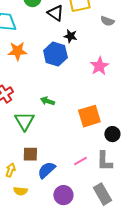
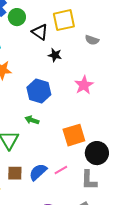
blue hexagon: (55, 54) -> (39, 91), moved
black circle: (112, 134) -> (97, 153), size x1.5
pink line: (80, 161) -> (61, 170), moved
blue semicircle: (46, 170) -> (38, 172), moved

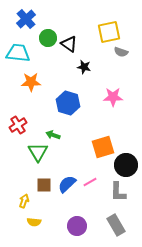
green circle: (17, 17) -> (48, 38), moved
yellow square: (64, 20) -> (109, 32), moved
pink star: (84, 85) -> (113, 97), turned 30
green arrow: (32, 120) -> (53, 135), moved

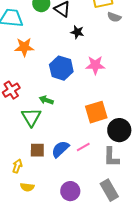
pink star: (113, 97) -> (95, 65), moved

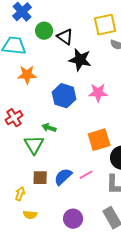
black star: (77, 32) -> (80, 60), size x1.6

